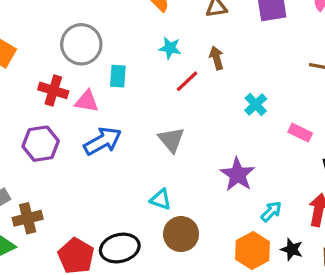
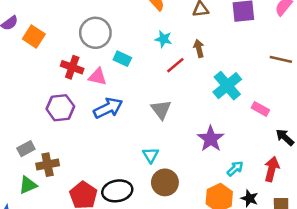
cyan rectangle: (118, 76) -> (122, 59), turned -72
cyan cross: (256, 104) -> (227, 86), size x1.6
cyan triangle: (161, 199) -> (151, 155), turned 36

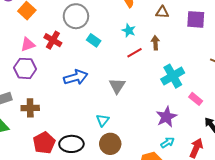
pink triangle: (97, 77) -> (28, 44), moved, turned -42
purple hexagon: (60, 108) -> (25, 68), moved
purple star: (211, 139) -> (166, 117), moved
brown cross: (48, 165) -> (30, 108), moved

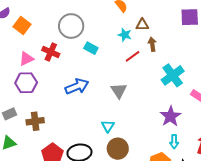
brown triangle: (162, 12) -> (142, 25), moved
cyan arrow: (168, 143) -> (174, 142), turned 128

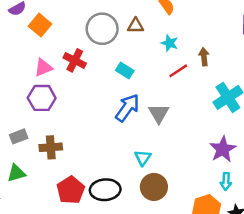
brown triangle: (142, 25) -> (136, 26), moved
cyan rectangle: (91, 48) -> (125, 71), moved
blue arrow: (77, 86) -> (127, 108), moved, turned -35

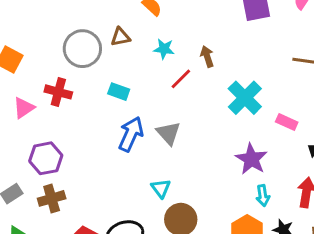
purple hexagon: (42, 98) -> (46, 158), moved

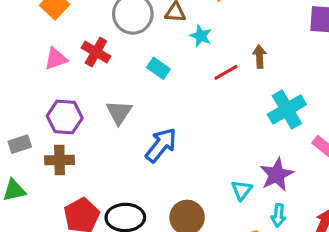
cyan star: (164, 49) -> (201, 36), moved
gray triangle: (168, 133) -> (119, 112), moved
blue arrow: (131, 134) -> (161, 145), moved
cyan triangle: (161, 188) -> (242, 190), moved

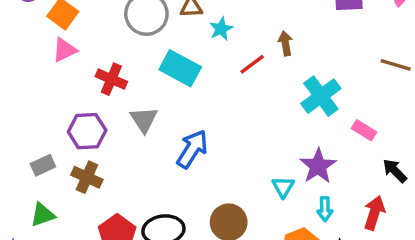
cyan star: (201, 36) -> (221, 29), turned 30
red cross: (96, 52) -> (111, 79), moved
pink triangle: (56, 59) -> (65, 50), moved
cyan rectangle: (158, 68) -> (180, 68), size x1.6
brown cross: (60, 160) -> (87, 177), turned 32

